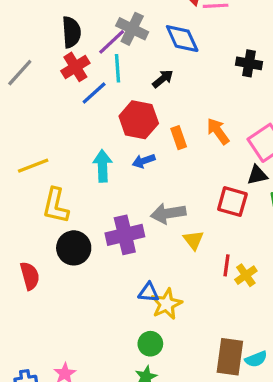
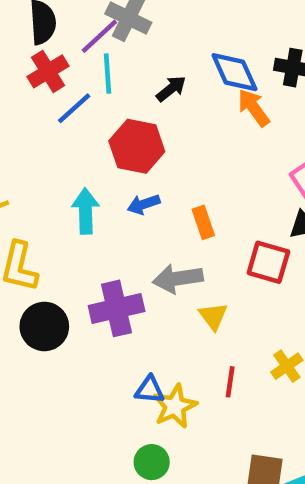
blue diamond: (182, 39) -> (234, 72), moved
orange arrow: (218, 131) -> (254, 108), moved
orange rectangle: (179, 138) -> (203, 222), moved
red line: (227, 265) -> (230, 382), moved

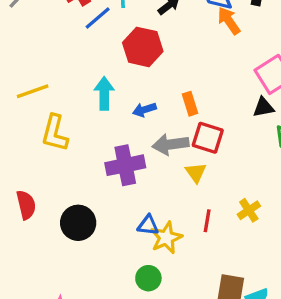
blue arrow: (144, 204) -> (144, 110), moved
red square: (268, 262) -> (208, 138), moved
black circle: (44, 326) -> (78, 223), moved

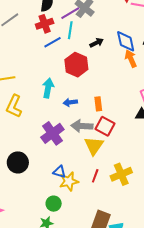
purple cross: (125, 165) -> (52, 133), turned -35
yellow triangle: (196, 173) -> (94, 146), size x1.5
yellow cross: (249, 210) -> (121, 174), size x1.5

